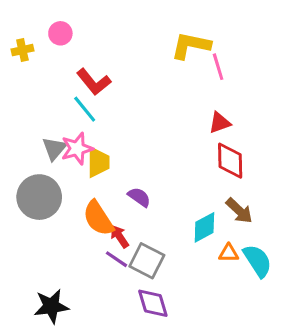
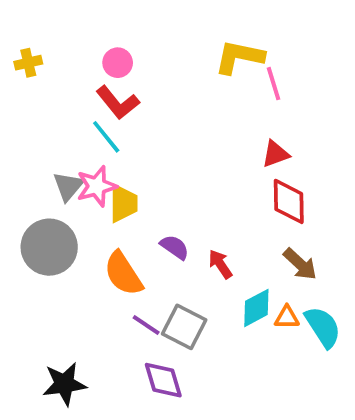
pink circle: (60, 33) -> (118, 63), moved
cyan diamond: (204, 227) -> (256, 308), moved
red arrow: (120, 236) -> (220, 264), moved
purple diamond: (153, 303) -> (163, 380), moved

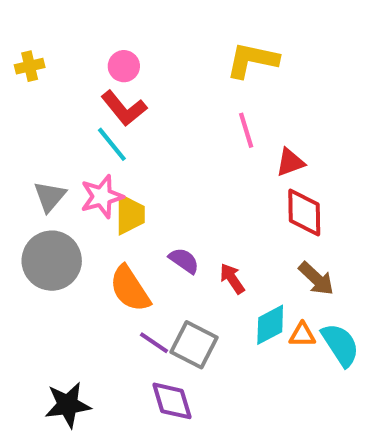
pink line: (274, 84) -> (246, 130), moved
gray triangle: (68, 186) -> (50, 196), moved

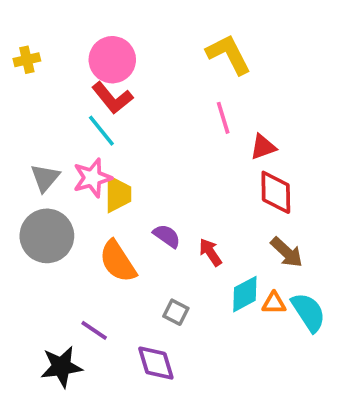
yellow L-shape: (252, 60) -> (229, 54), turned 51
pink circle: (124, 66) -> (112, 60), size x1.6
purple line: (154, 343) -> (94, 330), moved
gray square: (194, 345) -> (176, 312), size x0.6

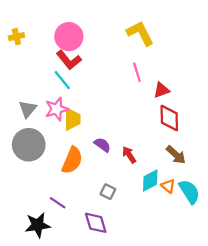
orange semicircle: (118, 261) -> (72, 160), turned -124
orange triangle: (274, 303) -> (168, 186), turned 40

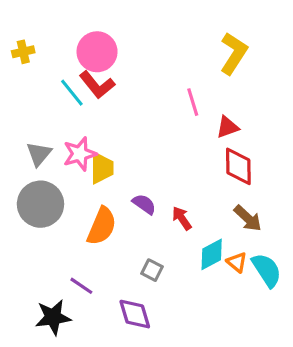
yellow L-shape: (140, 33) -> (234, 53), moved, turned 60
cyan line: (62, 80) -> (72, 93), moved

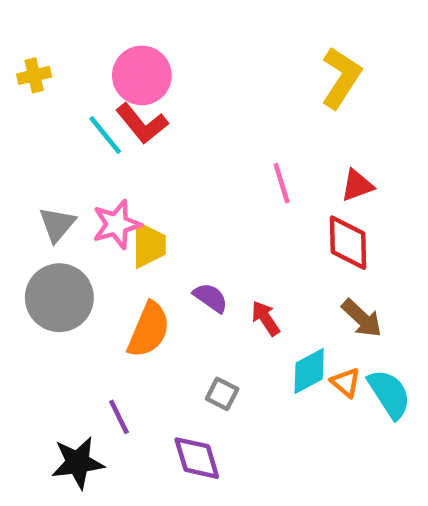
pink line: (193, 102) -> (282, 183), moved
red triangle: (227, 127) -> (357, 185), moved
purple line: (81, 286) -> (119, 417), turned 30

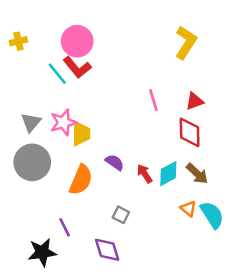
cyan diamond: (309, 371) -> (168, 174), moved

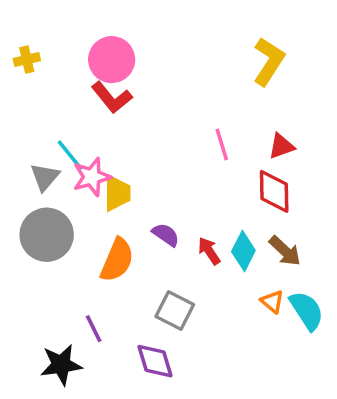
cyan line: (57, 74) -> (70, 155), moved
cyan diamond: (168, 174) -> (243, 251), turned -35
gray square: (121, 215) -> (175, 311), size x1.5

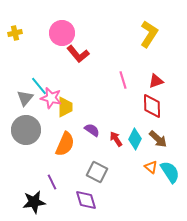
red L-shape: (112, 97) -> (78, 54), moved
pink star: (92, 177) -> (51, 98), turned 30

